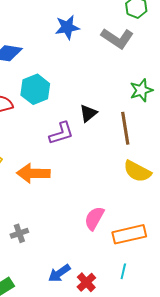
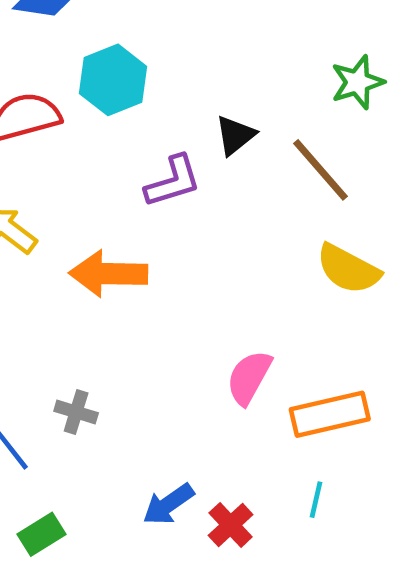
brown line: (125, 128) -> (321, 170), turned -32
gray cross: (19, 233) -> (76, 412), turned 36

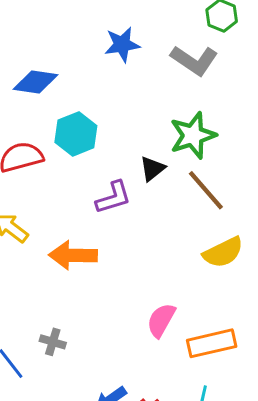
green star: (357, 82) -> (193, 135), moved, size x1.4
yellow semicircle: (348, 269) -> (223, 252), turned -54

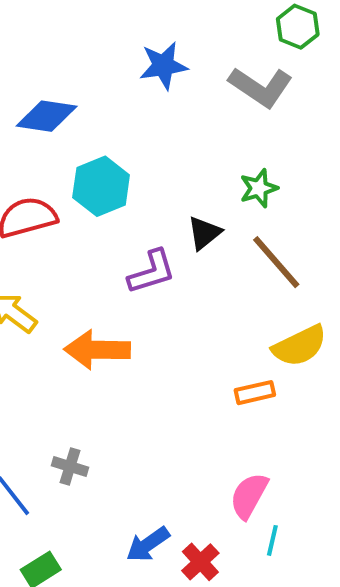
green star: (193, 135) -> (259, 188), size x0.6
pink semicircle: (161, 320) -> (249, 496), moved
orange rectangle: (212, 343) -> (255, 393), moved, size x0.6

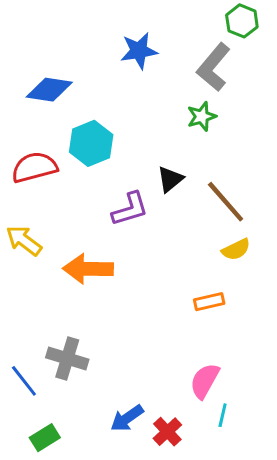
gray L-shape: (261, 87) -> (214, 67), turned 96
green star: (259, 188) -> (202, 117), moved
yellow semicircle: (300, 346) -> (236, 249), moved, size x0.7
gray cross: (70, 467) -> (67, 358), size x1.5

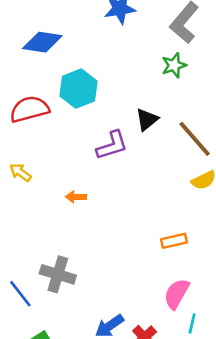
yellow arrow: (24, 240) -> (20, 172), size x0.7
orange arrow: (88, 269) -> (76, 197), size x0.5
orange rectangle: (209, 302) -> (174, 241), moved

